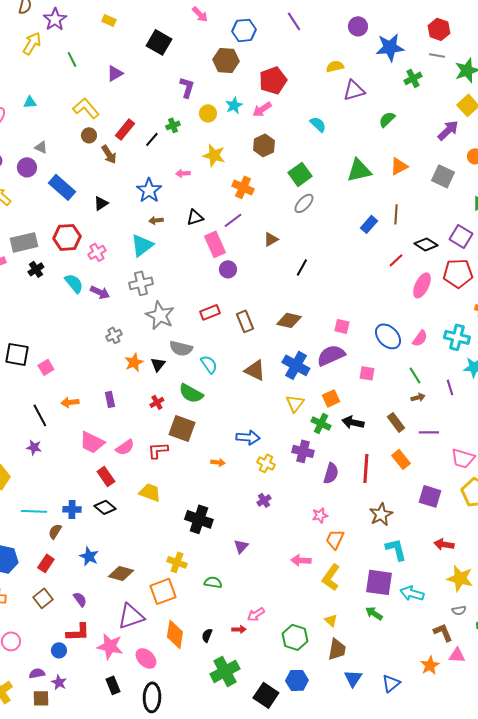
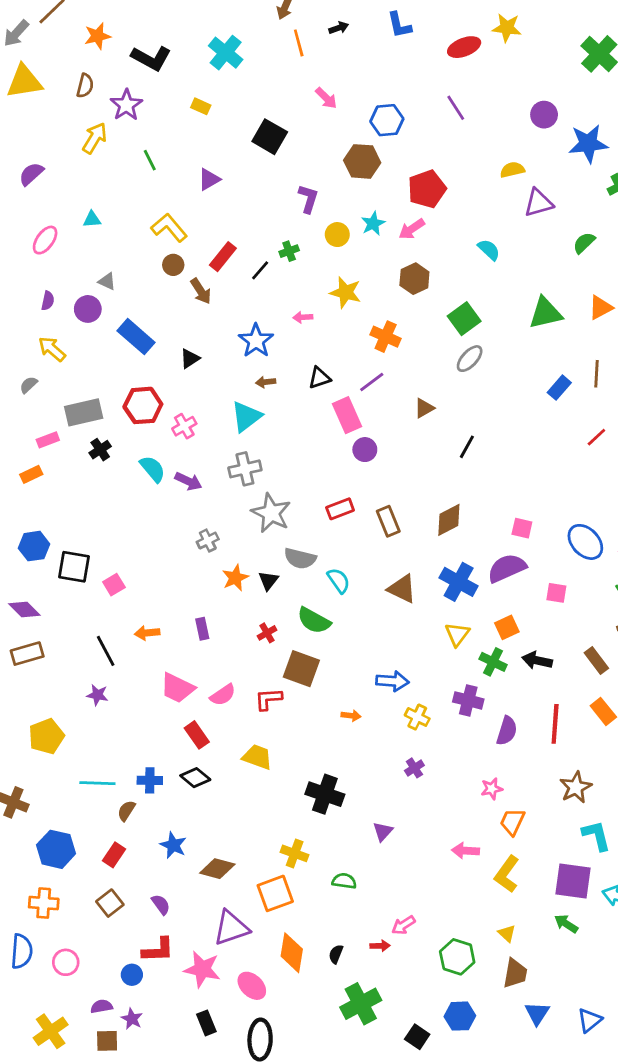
brown diamond: (289, 320) -> (449, 520), turned -40
black square: (266, 695) -> (417, 1037), size x0.7

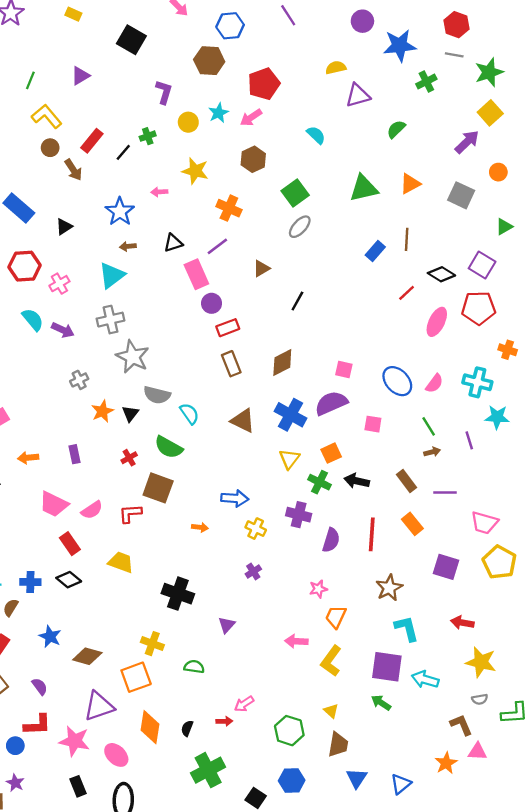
green line: (150, 160) -> (30, 80), moved, turned 48
red rectangle: (340, 509) -> (228, 328), moved

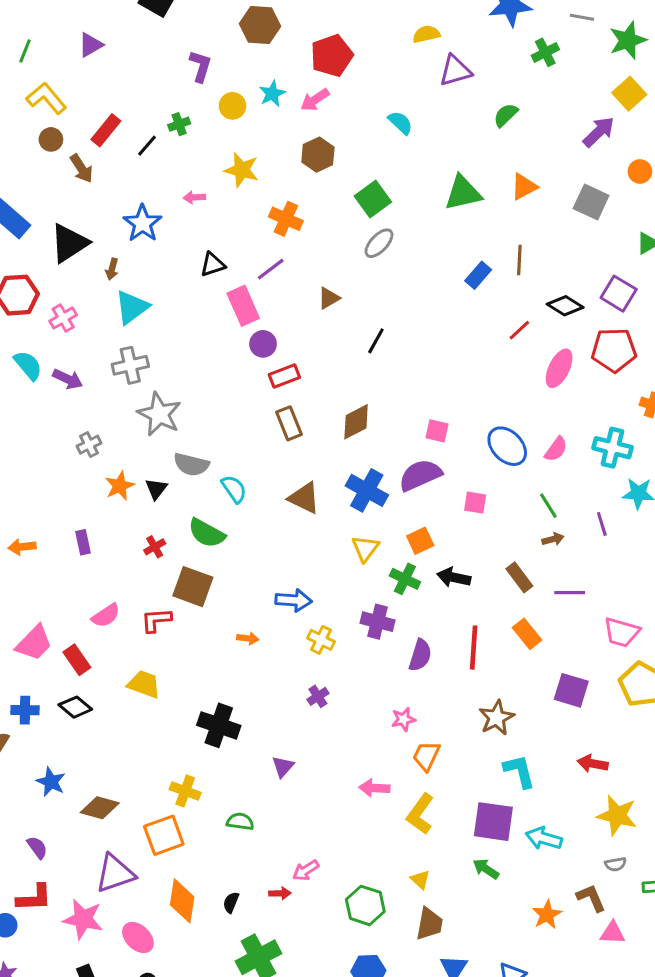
black triangle: (64, 227) -> (69, 243), size x1.8
brown arrow: (128, 246) -> (112, 269), moved, turned -70
pink trapezoid: (54, 504) -> (34, 643), moved, turned -72
orange star: (446, 763) -> (547, 915), moved

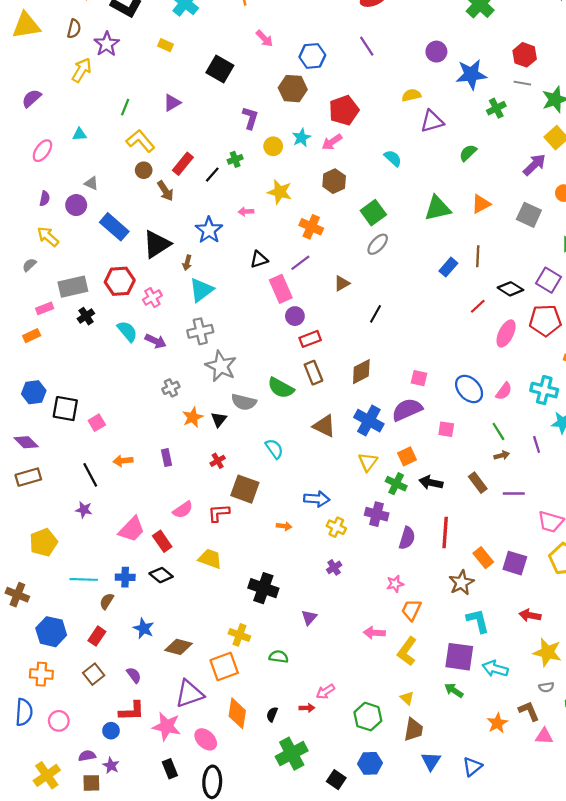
cyan semicircle: (234, 489) -> (274, 449), moved
green semicircle: (207, 533) -> (281, 388), moved
orange rectangle: (527, 634) -> (483, 558), moved

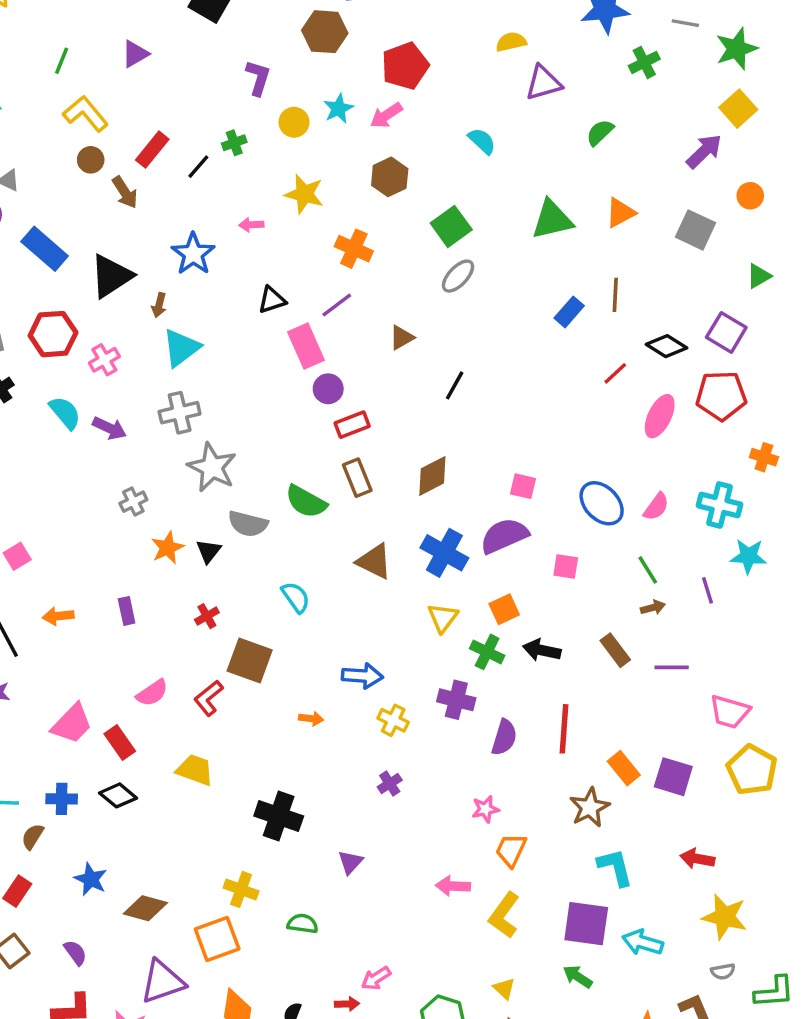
red L-shape: (219, 513) -> (209, 698), turned -35

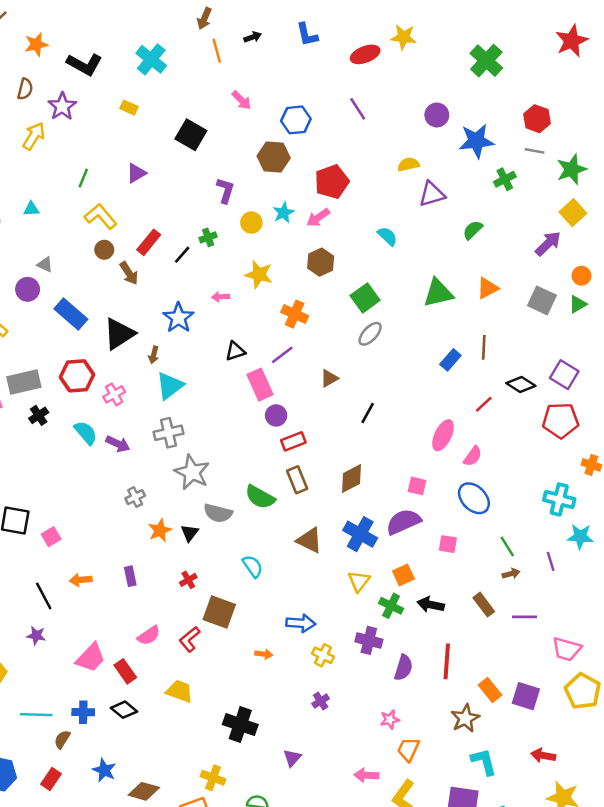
green triangle: (759, 276) -> (578, 304), moved
pink ellipse: (660, 416) -> (443, 435), moved
pink semicircle: (656, 507) -> (473, 456), moved

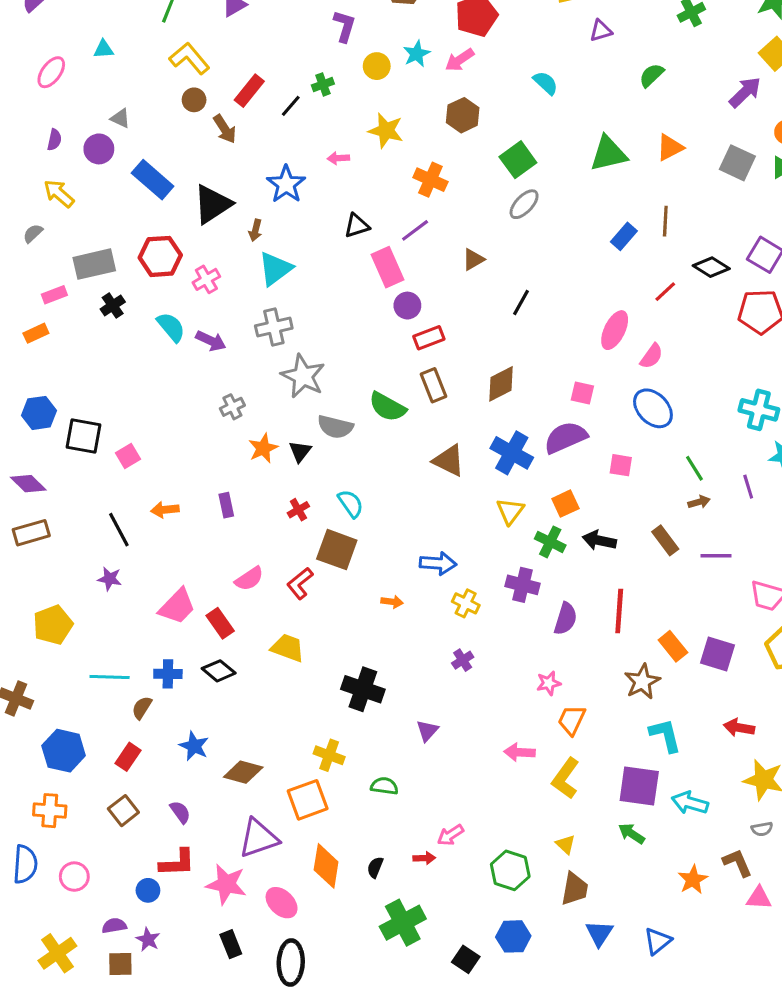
purple triangle: (432, 194) -> (601, 31), size x0.7
cyan semicircle: (253, 566) -> (351, 504), moved

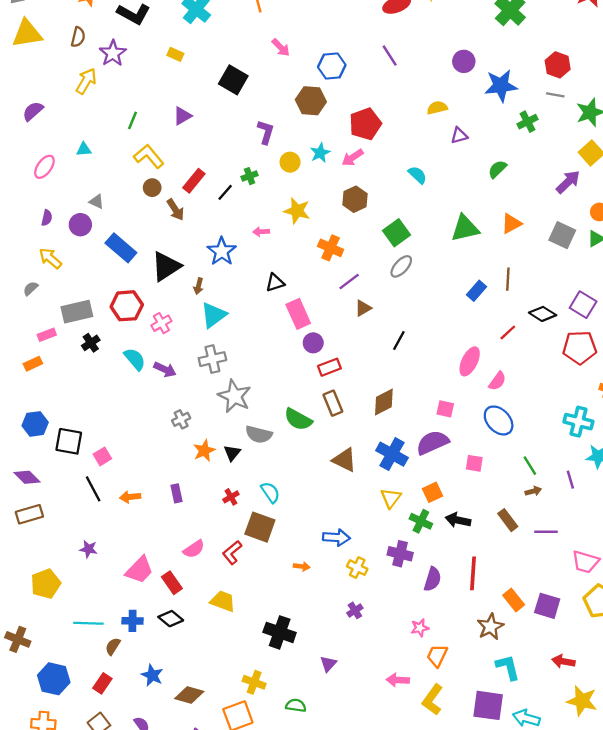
purple line: (415, 230) -> (349, 281), moved
black line: (119, 530) -> (93, 489), moved

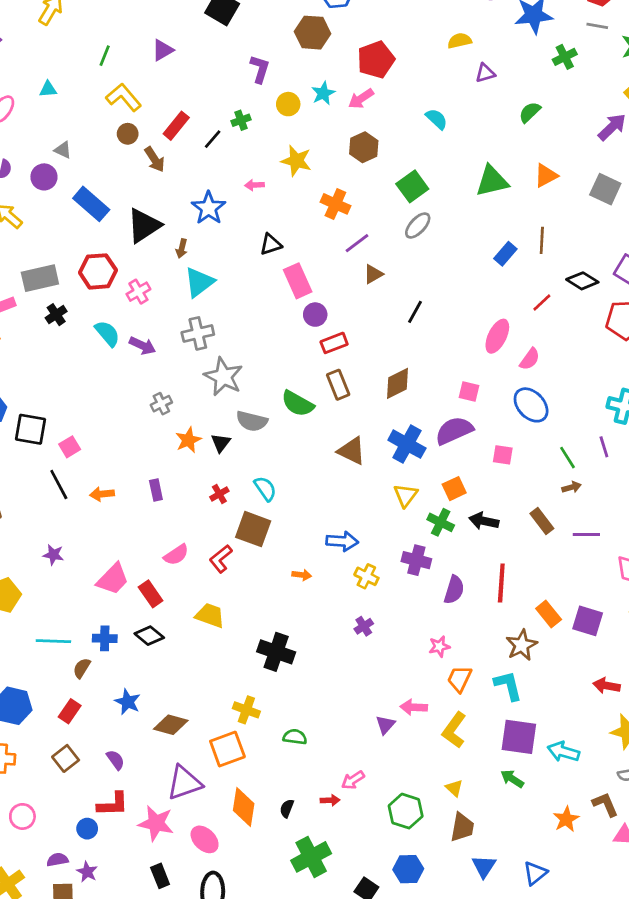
purple line: (570, 480) -> (604, 447), moved
purple triangle: (328, 664) -> (385, 725), moved
cyan L-shape: (508, 667) -> (508, 686), moved

